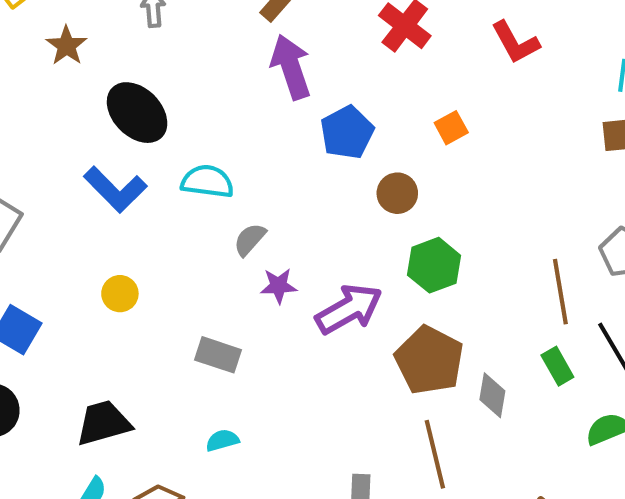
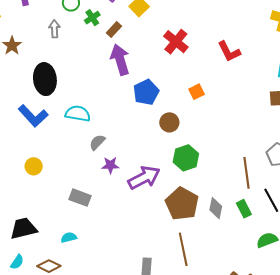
black ellipse: (137, 113) -> (45, 79), turned 36
gray diamond: (492, 395) -> (216, 208), moved
cyan semicircle: (222, 440) -> (69, 237), moved

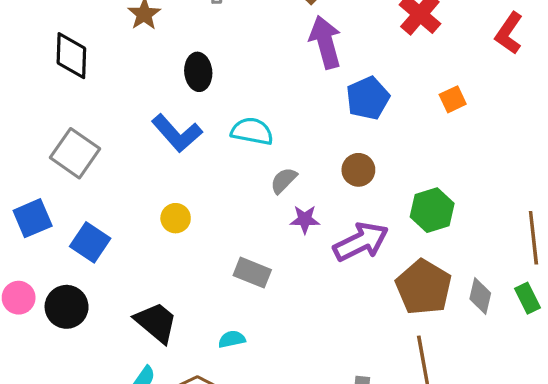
red L-shape: (229, 52) -> (509, 33), turned 60
black ellipse: (45, 79) -> (198, 72), size x0.7
brown circle: (169, 122) -> (358, 170), moved
black trapezoid: (24, 229) -> (156, 322), turned 52

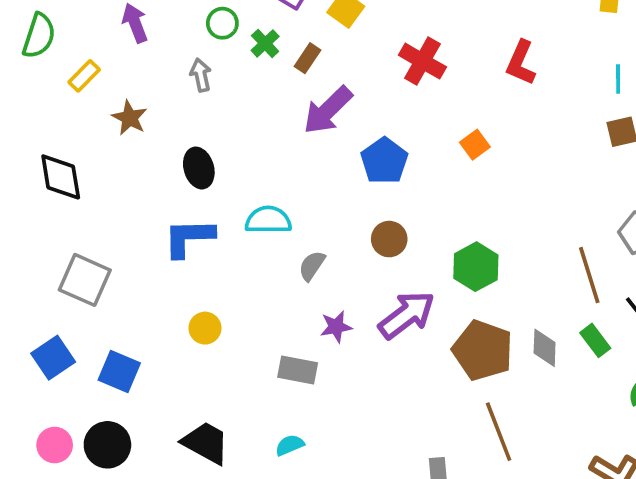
purple arrow: (325, 42) -> (328, 110), turned -108
blue L-shape: (177, 133) -> (189, 238), turned 141
purple star: (305, 219) -> (336, 327), moved

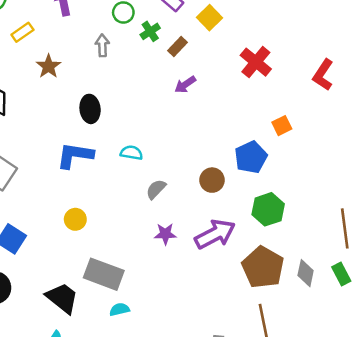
purple arrow: (328, 110) -> (185, 85), size x0.6
blue pentagon: (384, 161) -> (251, 157), moved
cyan semicircle: (268, 220) -> (131, 153), size x0.7
gray rectangle: (298, 370) -> (104, 274), moved, size x1.4

